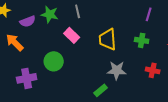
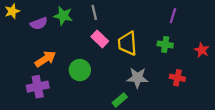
pink rectangle: (72, 35) -> (100, 39), moved
orange arrow: (15, 42) -> (45, 59), moved, turned 102
green circle: (54, 61) -> (80, 70), moved

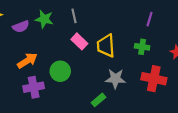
red cross: (177, 78) -> (154, 79), size x1.6
purple cross: (38, 87) -> (34, 87), moved

